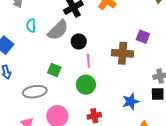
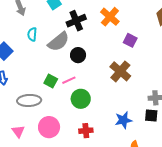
purple square: (143, 37) -> (130, 40), moved
brown cross: (123, 53) -> (120, 71), turned 30
pink line: (88, 61) -> (69, 80), moved, turned 64

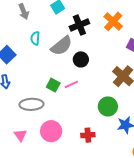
green circle: (81, 99) -> (108, 106), moved

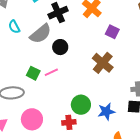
cyan semicircle: (35, 38) -> (14, 27), turned -32
green circle: (108, 106) -> (81, 105), moved

